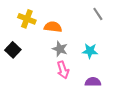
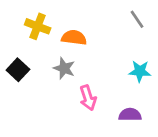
gray star: (60, 49) -> (64, 68), moved
cyan star: (90, 51) -> (140, 71), moved

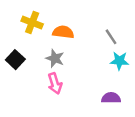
gray line: (137, 19) -> (111, 37), moved
pink arrow: (88, 98) -> (55, 83), moved

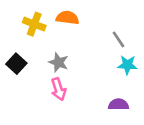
orange semicircle: (63, 32) -> (67, 18), moved

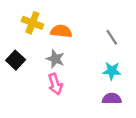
orange semicircle: (67, 18) -> (61, 31), moved
cyan star: (127, 65) -> (112, 71), moved

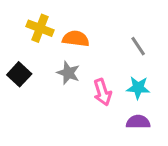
pink arrow: (55, 84) -> (102, 92), moved

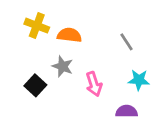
black square: (19, 74) -> (35, 85), moved
cyan star: (138, 88) -> (139, 80), moved

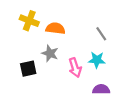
cyan star: (139, 80) -> (97, 60), moved
black square: (35, 85) -> (28, 69), turned 35

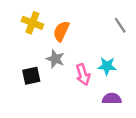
orange semicircle: (55, 28) -> (61, 31), turned -72
gray line: (101, 34) -> (120, 25), moved

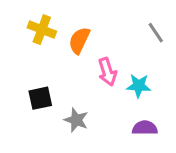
gray star: (55, 59) -> (76, 120), moved
pink arrow: (83, 75) -> (107, 72), moved

